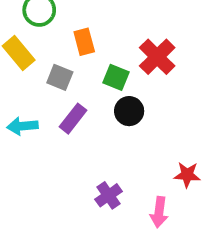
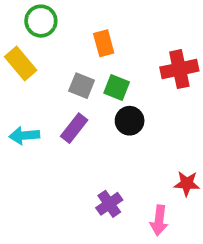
orange rectangle: (84, 42) -> (104, 43), moved
red cross: (157, 57) -> (179, 69), moved, turned 33
gray square: (60, 77) -> (82, 86), moved

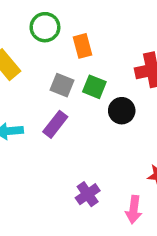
green circle: (41, 21) -> (45, 27), moved
black circle: (130, 121) -> (122, 111), moved

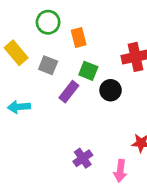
gray square: (62, 85) -> (48, 65), moved
purple rectangle: (55, 124) -> (69, 92), moved

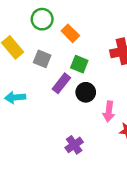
orange rectangle: (79, 37) -> (70, 33), turned -30
black circle: (111, 90) -> (86, 92), moved
pink arrow: (120, 171) -> (109, 112), moved

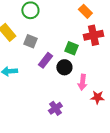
orange rectangle: (70, 33) -> (85, 11), moved
green square: (79, 64) -> (71, 48), moved

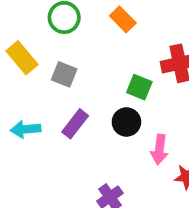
orange rectangle: (85, 11) -> (123, 19), moved
purple rectangle: (45, 60) -> (75, 124), moved

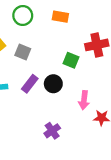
orange rectangle: (123, 19) -> (60, 17), turned -35
black circle: (126, 122) -> (53, 84), moved

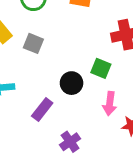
green square: (71, 60) -> (101, 68), moved
purple rectangle: (30, 84) -> (42, 109), moved

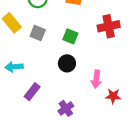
green square: (101, 68) -> (70, 36), moved
purple rectangle: (42, 109) -> (32, 92), moved

